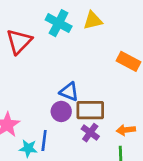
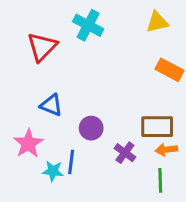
yellow triangle: (93, 20) -> (157, 22), moved
blue triangle: (69, 92) -> (51, 105), moved
brown rectangle: (90, 110) -> (157, 127), moved

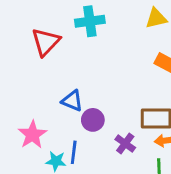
cyan cross: (88, 25) -> (90, 21), turned -36
blue triangle: (51, 105) -> (72, 101), moved

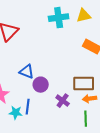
cyan cross: (90, 21) -> (59, 18), moved

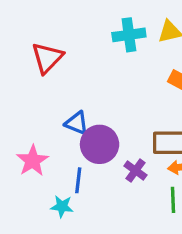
purple circle: (41, 85) -> (100, 144), size x1.5
cyan star: (16, 113) -> (62, 206), moved

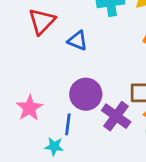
blue triangle: (77, 123) -> (78, 41), moved
purple cross: (135, 171) -> (116, 116), size x1.5

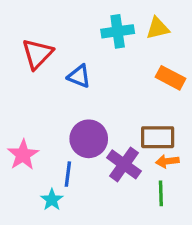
cyan star: (54, 146) -> (52, 200), turned 30

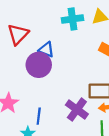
purple circle: (89, 139) -> (39, 65), moved

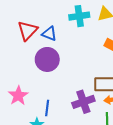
blue triangle: (46, 50) -> (49, 34), moved
purple cross: (77, 110) -> (83, 102), turned 35

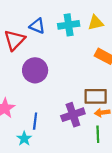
blue triangle: (49, 34) -> (37, 26), moved

